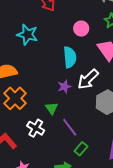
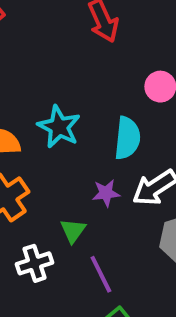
cyan star: (27, 35) -> (59, 127), moved
white cross: (36, 128) -> (35, 263), turned 30

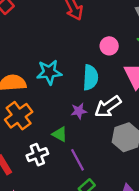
cyan star: (59, 127) -> (49, 72), turned -30
green triangle: (73, 231) -> (60, 134), turned -35

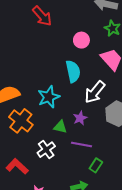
cyan star: (49, 72) -> (49, 97), moved
purple star: (79, 111) -> (80, 118), moved
purple line: (77, 160) -> (82, 144), turned -36

